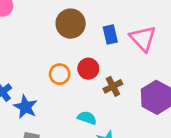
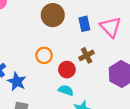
red circle: (88, 69) -> (67, 70), moved
brown cross: (113, 86) -> (87, 55), moved

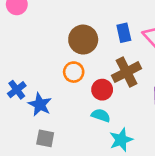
brown circle: (53, 15) -> (83, 40), moved
brown cross: (87, 55) -> (127, 72), size x1.5

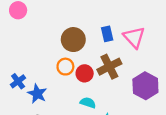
red circle: (102, 90) -> (85, 73), moved

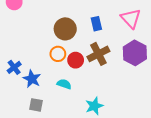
pink triangle: (134, 37) -> (131, 19), moved
purple hexagon: (145, 86) -> (135, 53), moved
cyan semicircle: (88, 103) -> (64, 84), moved

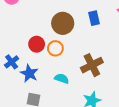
brown cross: (98, 54) -> (92, 65), moved
red circle: (76, 60) -> (37, 44), moved

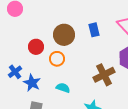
red circle: (37, 44) -> (36, 47), moved
brown cross: (92, 65) -> (104, 75), moved

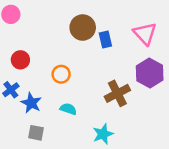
brown circle: (64, 35) -> (83, 28), moved
red circle: (36, 47) -> (20, 60), moved

